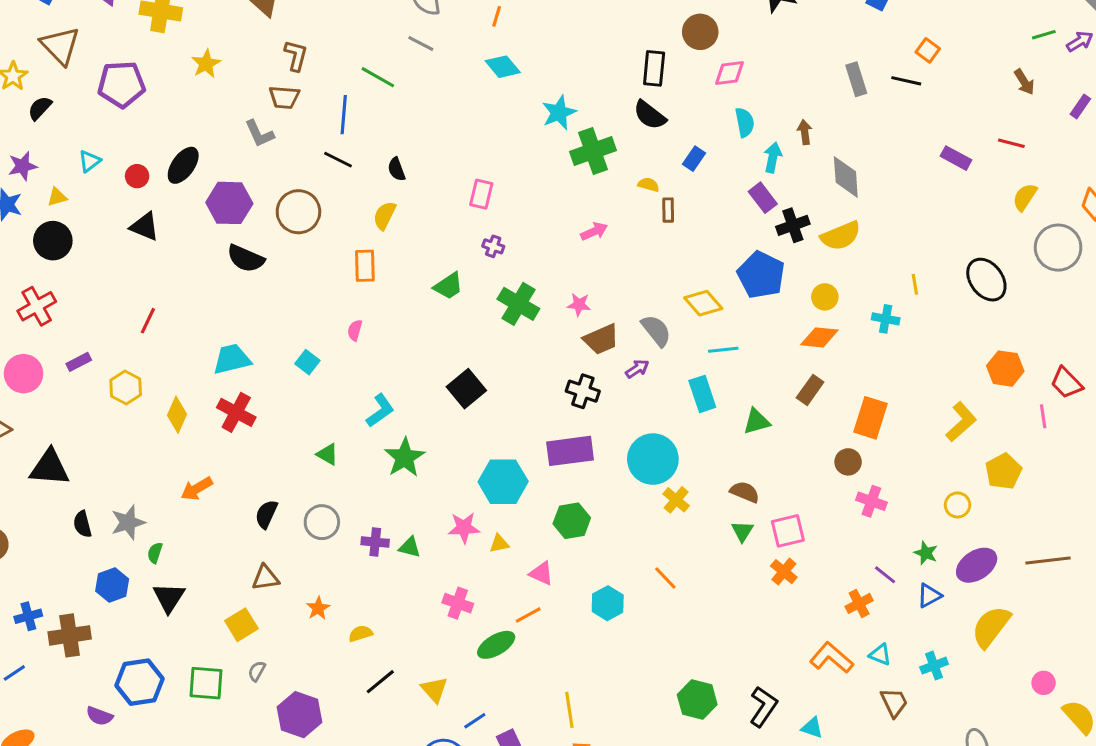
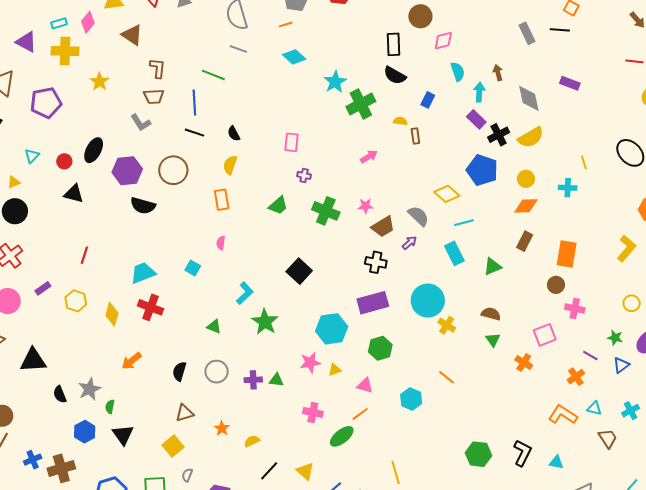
orange line: (497, 16) -> (286, 24), turned 64
purple rectangle: (956, 158) -> (570, 83), moved
pink square: (788, 531) -> (545, 335), moved

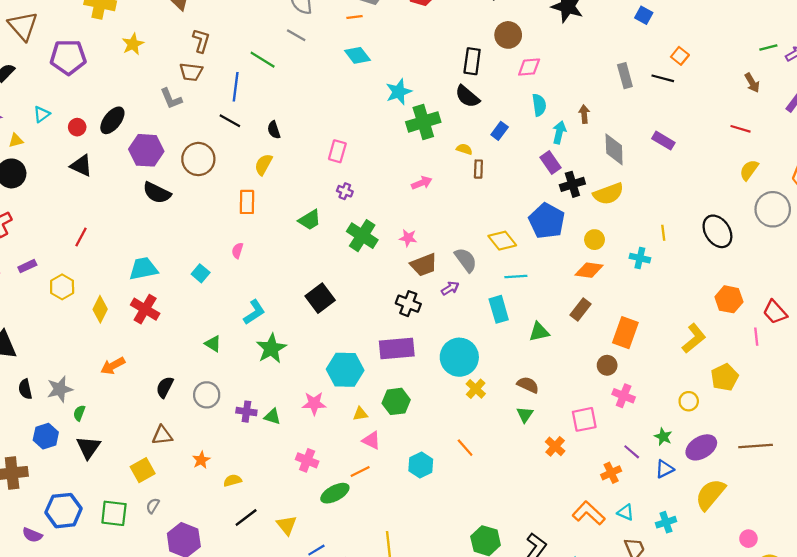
yellow triangle: (335, 370) -> (360, 414), moved

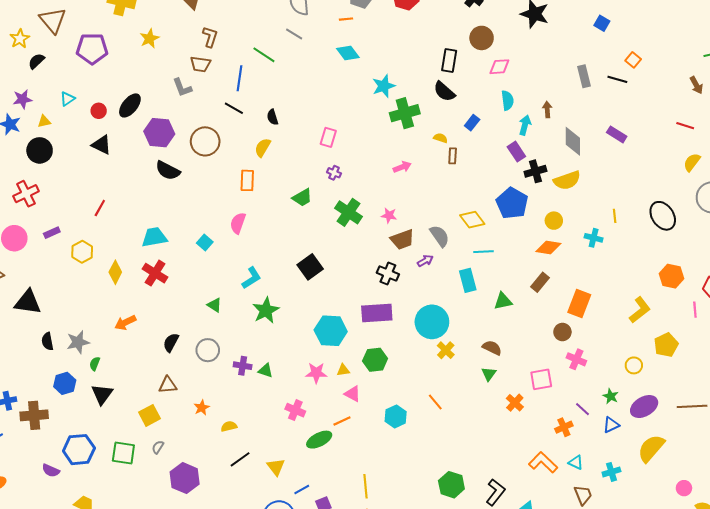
pink semicircle: (237, 251) -> (238, 223), size x1.5
pink star: (314, 403) -> (316, 373), moved

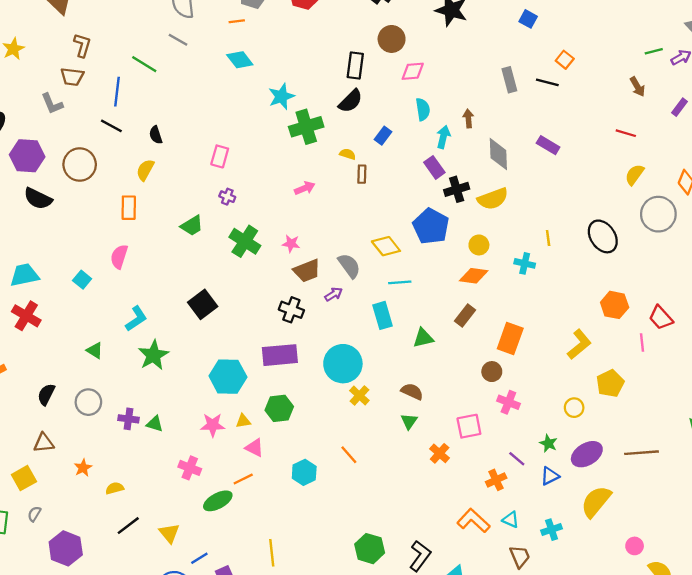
black semicircle: (444, 92) -> (351, 101), turned -85

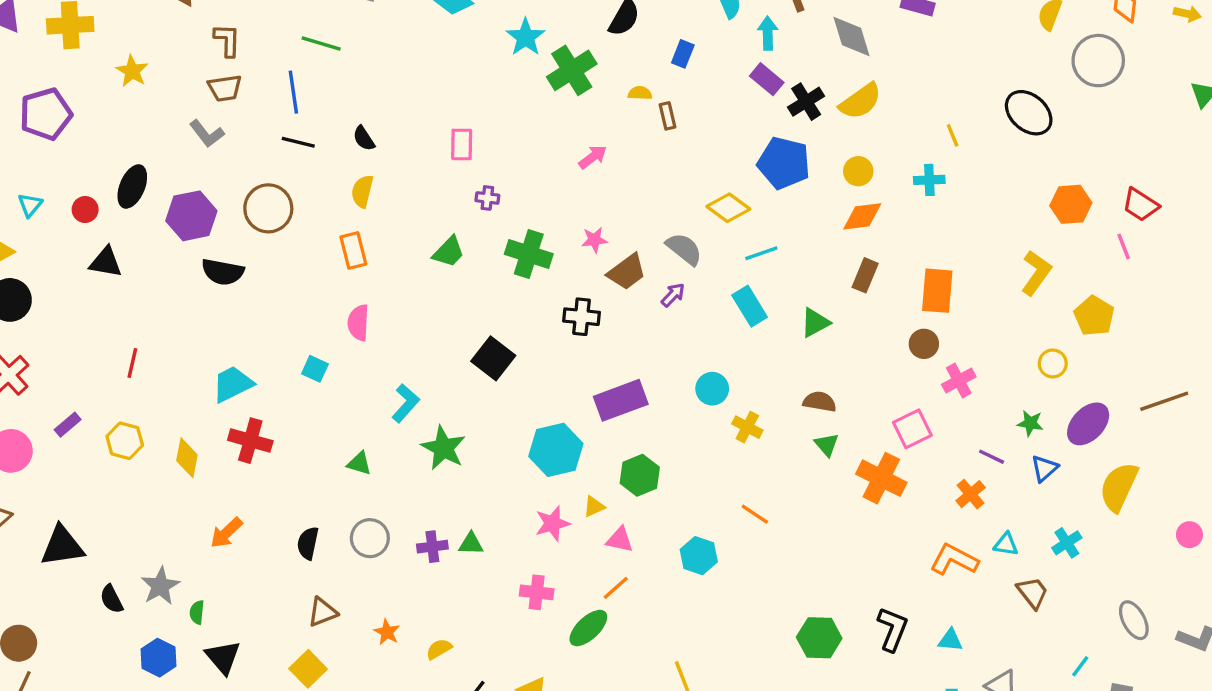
black cross: (291, 310) -> (582, 317), moved
cyan circle: (343, 364) -> (712, 389), size x0.6
pink cross: (508, 402) -> (959, 381), turned -35
orange cross: (440, 453) -> (881, 478), size x1.6

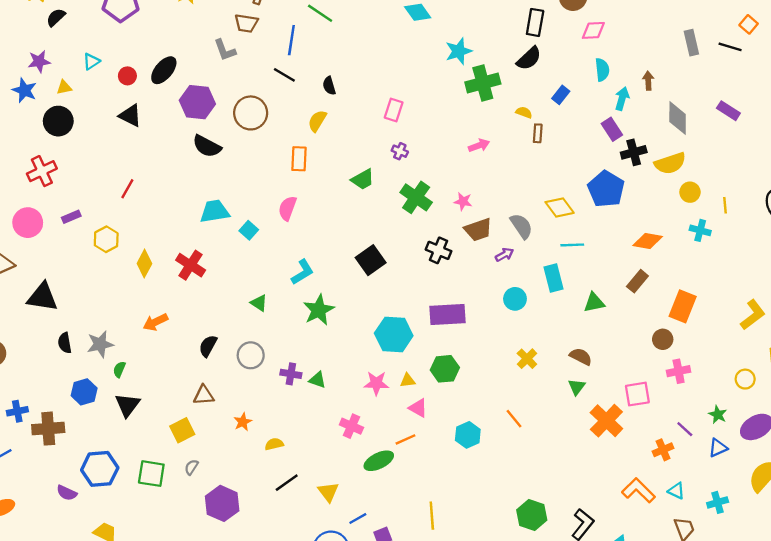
yellow circle: (858, 171) -> (690, 192), moved
cyan trapezoid: (233, 384) -> (215, 211), moved
cyan circle: (712, 389) -> (515, 299), moved

